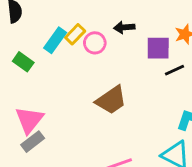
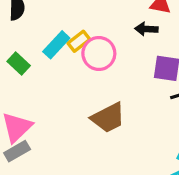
black arrow: (124, 27) -> (146, 29), moved
pink circle: (95, 43) -> (99, 53), size x1.4

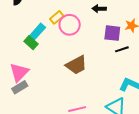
cyan rectangle: (56, 45) -> (37, 32), moved
green rectangle: (19, 63) -> (31, 43), moved

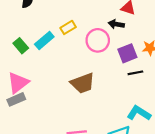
pink circle: (70, 25) -> (98, 40), moved
purple square: (112, 33) -> (127, 53), turned -36
green rectangle: (31, 43) -> (21, 46), moved

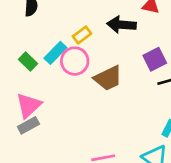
black arrow: (116, 24) -> (121, 25), moved, size x1.5
pink circle: (98, 40) -> (75, 61), moved
brown trapezoid: (83, 83) -> (108, 78), moved

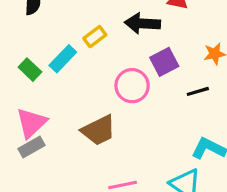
purple square: (155, 59) -> (164, 62), moved
pink circle: (75, 61) -> (132, 86), moved
brown trapezoid: (108, 78) -> (99, 130), moved

